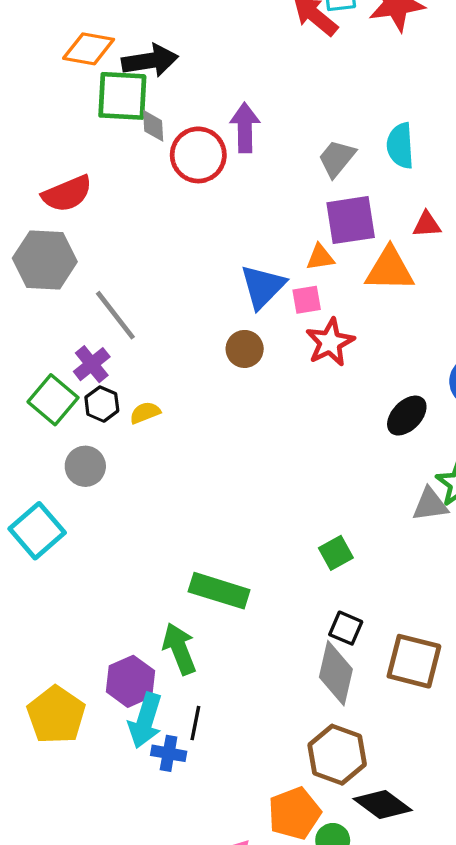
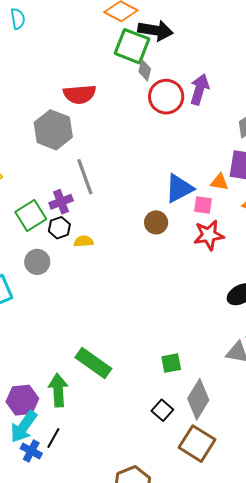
gray diamond: (336, 673) -> (198, 399), moved

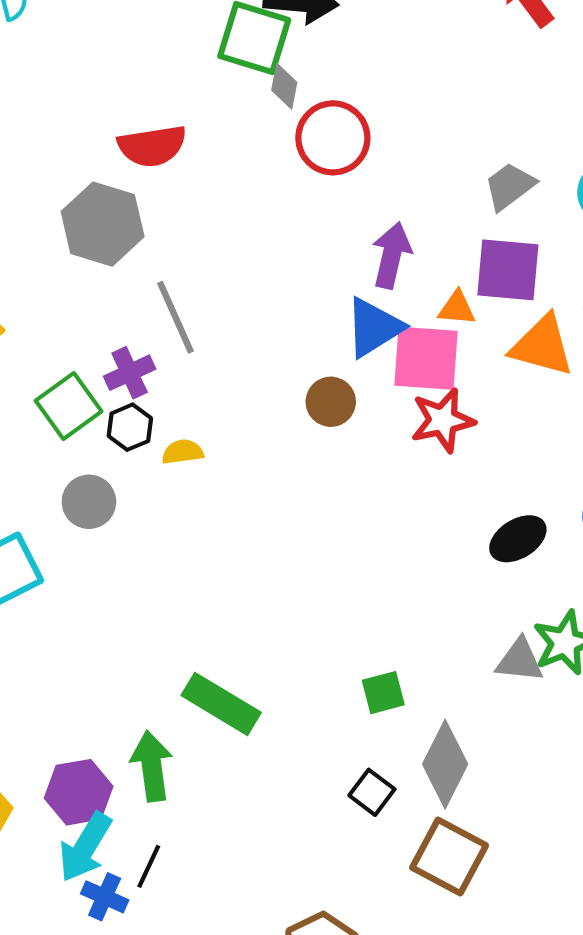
purple arrow: (200, 89) -> (392, 255), moved
pink square: (203, 205) -> (426, 358), size x1.8

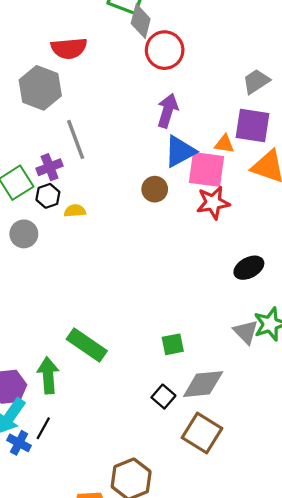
gray diamond: (284, 86) -> (141, 21), size x1.4
purple arrow: (392, 255) -> (168, 111), moved
gray triangle: (520, 660) -> (246, 332), turned 36
gray diamond: (445, 764) -> (203, 384), turned 54

